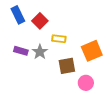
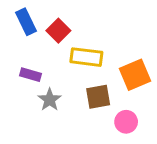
yellow rectangle: (59, 39) -> (86, 57), size x1.5
gray star: (40, 52) -> (50, 100), moved

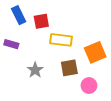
red square: (58, 31) -> (41, 21), turned 35
purple rectangle: (30, 75) -> (11, 44), moved

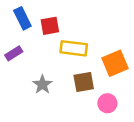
purple rectangle: (11, 44) -> (14, 53), turned -48

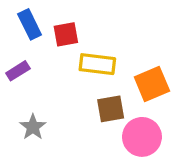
gray star: (42, 85) -> (33, 127), moved
pink circle: (107, 103) -> (142, 137), size x1.5

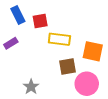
orange square: (152, 84) -> (93, 51), turned 35
gray star: (33, 127) -> (31, 87), moved

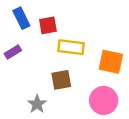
brown square: (67, 67) -> (61, 80), moved

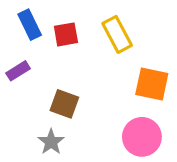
yellow rectangle: (71, 47) -> (117, 34), moved, turned 55
brown square: (61, 80) -> (64, 104), moved, turned 30

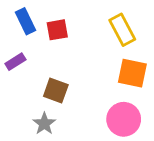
yellow rectangle: (117, 34) -> (122, 30), moved

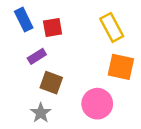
purple rectangle: (15, 62) -> (37, 56), moved
pink circle: (124, 119) -> (97, 104), moved

